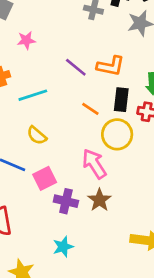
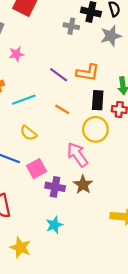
orange line: (90, 109) -> (62, 109), moved

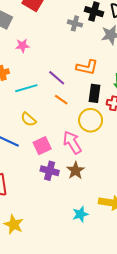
purple line: (59, 75) -> (57, 78), moved
pink square: (36, 169) -> (42, 146), moved
cyan star: (54, 225) -> (80, 214), moved

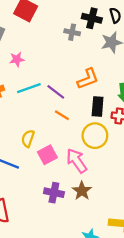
orange L-shape: (87, 67) -> (88, 79), turned -30
cyan line: (26, 88) -> (29, 88), moved
yellow semicircle: (28, 119) -> (28, 138), turned 70
pink square: (42, 146) -> (47, 155), moved

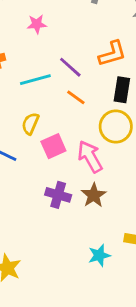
pink star: (17, 59) -> (37, 24), moved
cyan line: (29, 88) -> (35, 80), moved

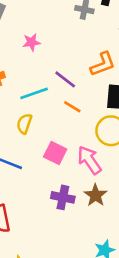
yellow semicircle: (30, 124) -> (24, 124), moved
pink square: (53, 146) -> (55, 153), turned -35

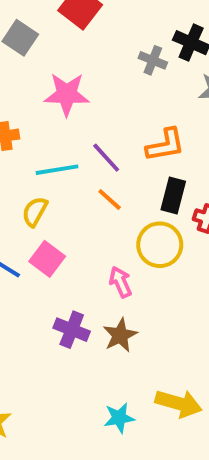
pink star: (31, 42) -> (67, 94), size x1.6
pink square: (55, 153) -> (47, 259), moved
pink arrow: (89, 160) -> (120, 282), size x0.7

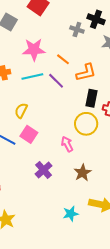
cyan line: (57, 170) -> (32, 77), moved
orange line: (110, 199) -> (63, 59), moved
purple cross: (72, 330) -> (44, 170), turned 30
brown star: (120, 335) -> (83, 173), moved

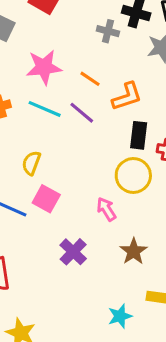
cyan line: (32, 77) -> (45, 109), turned 40

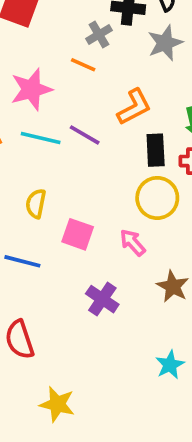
gray cross: (108, 31) -> (99, 35), turned -35
orange line: (90, 79) -> (83, 65), moved
pink square: (46, 199) -> (78, 234), moved

